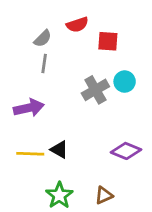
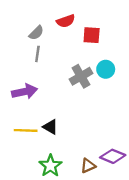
purple diamond: (126, 151) -> (113, 156), moved

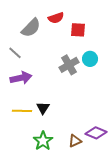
gray semicircle: (36, 33) -> (31, 28), size x1.5
gray line: (37, 54) -> (15, 53), moved, turned -56
black triangle: (50, 127) -> (43, 108), turned 32

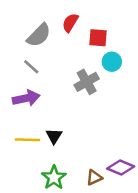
red semicircle: (56, 18) -> (70, 23), turned 140
gray line: (15, 53) -> (31, 67), moved
cyan circle: (90, 59) -> (112, 62), moved

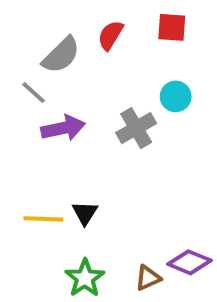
red square: (98, 38) -> (172, 27), moved
gray line: (31, 67) -> (33, 93), moved
purple arrow: (26, 98) -> (63, 128), moved

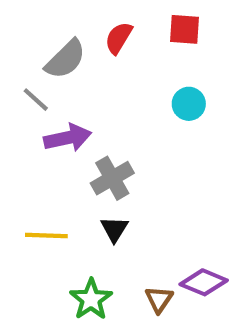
gray cross: (136, 128) -> (112, 178), moved
black triangle: (85, 213) -> (114, 229), moved
brown triangle: (148, 278) -> (159, 299), turned -32

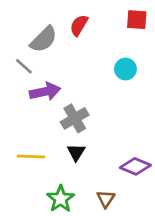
red square: (185, 29) -> (137, 20), moved
purple diamond: (204, 282) -> (135, 166), moved

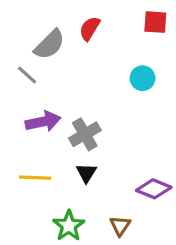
purple arrow: (45, 92) -> (43, 121), moved

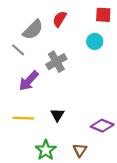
cyan circle: (143, 78) -> (95, 41), moved
purple arrow: (43, 121) -> (29, 81), turned 145
gray cross: (85, 134) -> (56, 62), moved

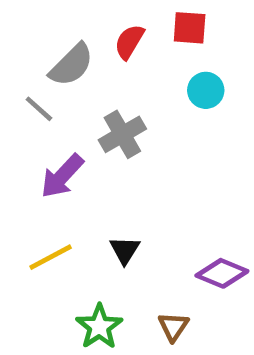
red square: (103, 15) -> (190, 28), moved
yellow line: (23, 118) -> (51, 257), turned -30

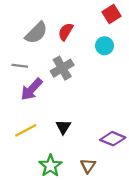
red square: (190, 28) -> (112, 14), moved, turned -36
red semicircle: (129, 42) -> (66, 32), moved
gray line: (39, 109) -> (20, 66), moved, turned -35

